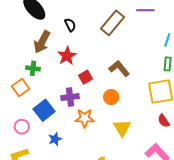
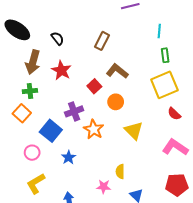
brown rectangle: (112, 23) -> (102, 41), moved, size x0.7
red square: (85, 77) -> (94, 86), moved
orange star: (85, 118) -> (94, 129), turned -30

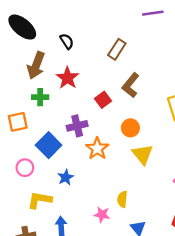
brown L-shape: (117, 71) -> (131, 85), turned -95
green cross: (30, 91) -> (40, 97), moved
orange circle: (116, 102) -> (130, 128), moved
orange square: (22, 113) -> (18, 122), turned 30
yellow L-shape: (36, 184) -> (40, 200), moved, turned 35

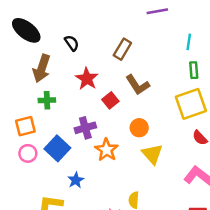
red star: (68, 78) -> (87, 79), moved
brown L-shape: (131, 85) -> (138, 85), turned -70
pink circle: (25, 168) -> (28, 153), moved

